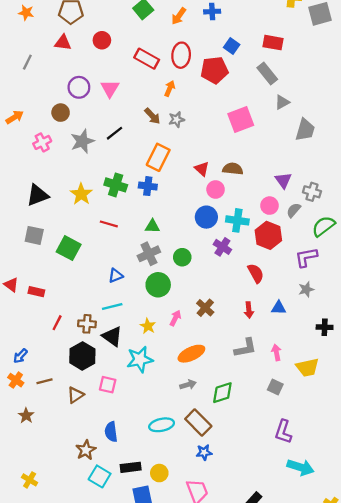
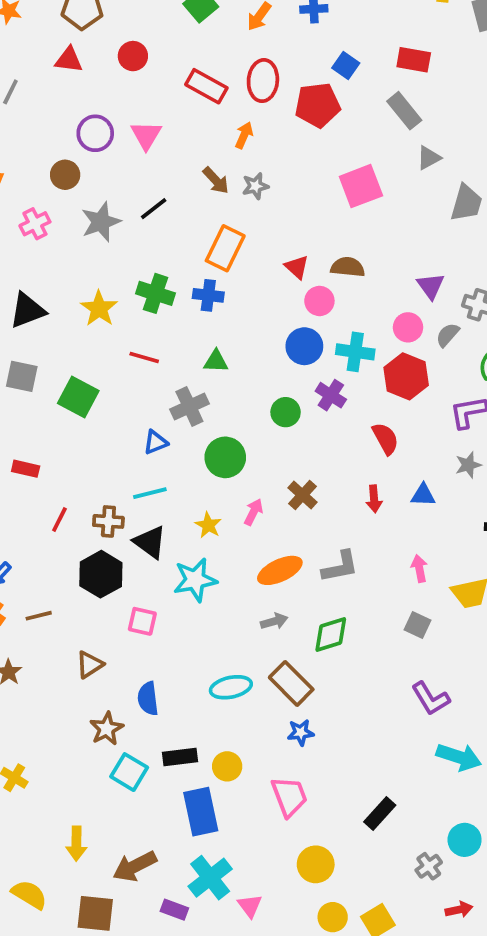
gray cross: (149, 254) -> (189, 406), moved
green circle: (182, 257) -> (286, 412), moved
gray L-shape: (245, 348) -> (340, 567), moved
brown triangle: (75, 395) -> (90, 665), moved
purple L-shape: (283, 432) -> (431, 699), turned -50

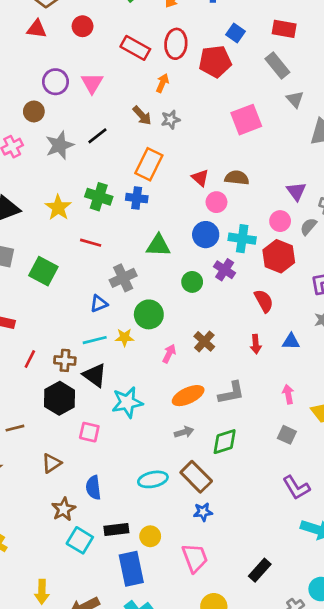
gray triangle: (429, 158) -> (295, 99), turned -42
green triangle: (216, 361) -> (158, 245), moved, size x1.4
yellow star: (208, 525) -> (124, 337), moved, turned -30

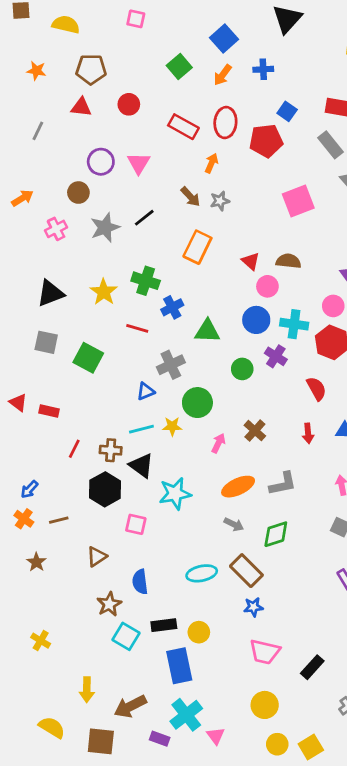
blue cross: (137, 198) -> (172, 307), moved, turned -35
gray arrow: (184, 432) -> (234, 524), turned 42
pink trapezoid: (195, 558) -> (265, 652), moved, turned 124

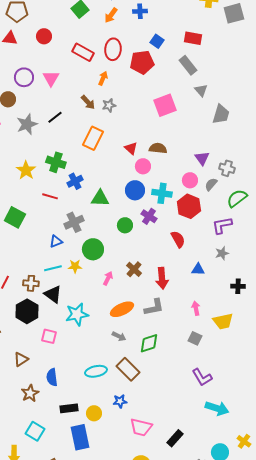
red arrow: (308, 433) -> (162, 278), moved, size x1.5
blue star: (253, 607) -> (120, 401), moved
cyan square: (126, 636) -> (35, 431), moved

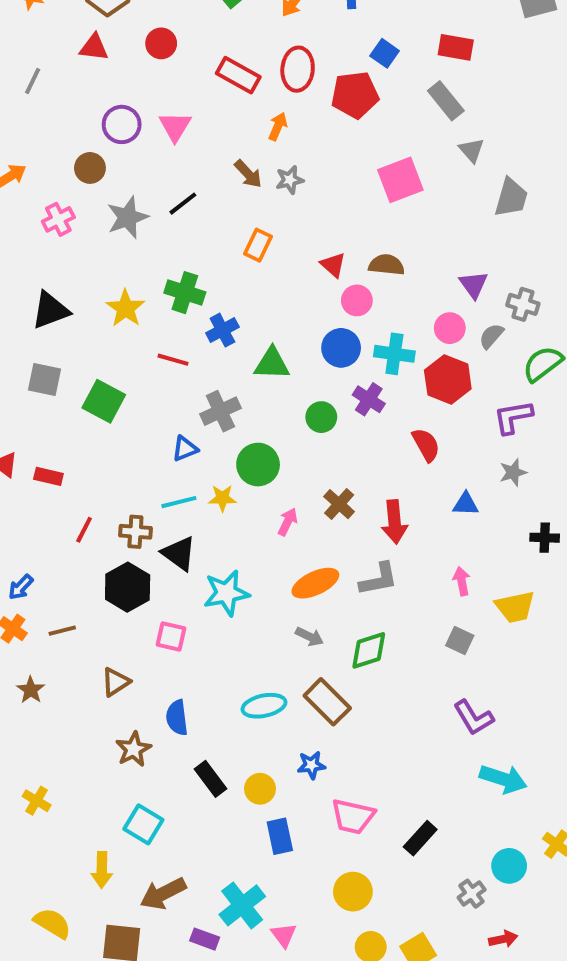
orange rectangle: (93, 138) -> (258, 245), size x0.7
black rectangle: (69, 408) -> (211, 779), turned 60
blue rectangle: (80, 437) -> (280, 836), moved, size x0.7

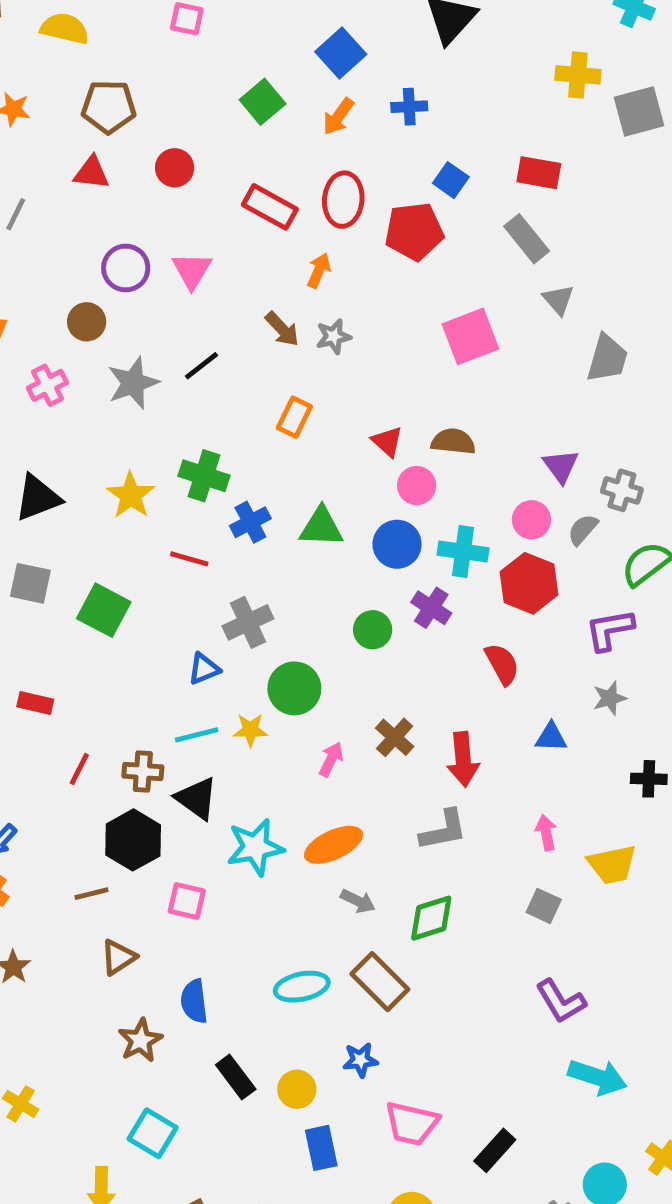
green triangle: (272, 364) -> (321, 527), moved
orange ellipse: (315, 583) -> (333, 845), moved
brown line: (62, 631) -> (92, 894), moved

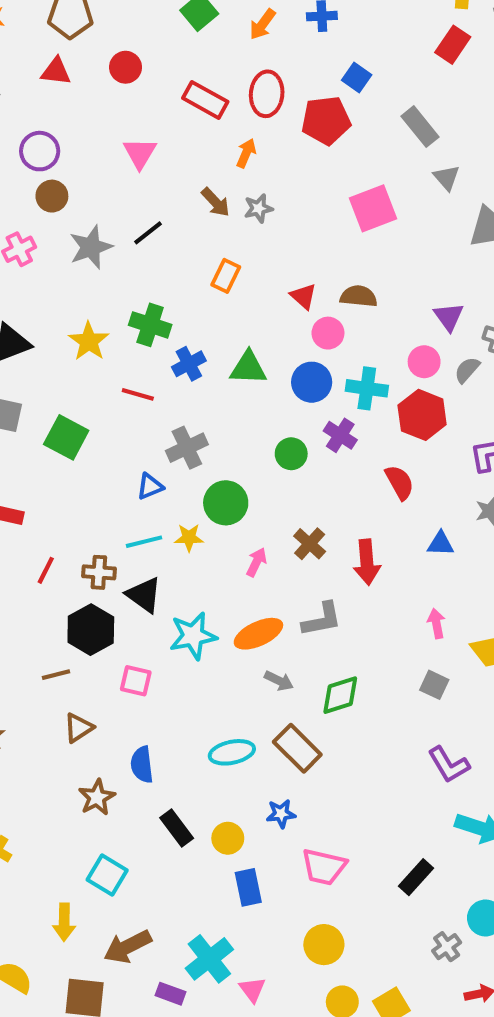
red rectangle: (539, 173) -> (453, 45), moved, turned -66
purple circle: (126, 268) -> (40, 151), moved
gray L-shape: (443, 830) -> (322, 619), moved
black rectangle: (495, 1150) -> (416, 877), moved

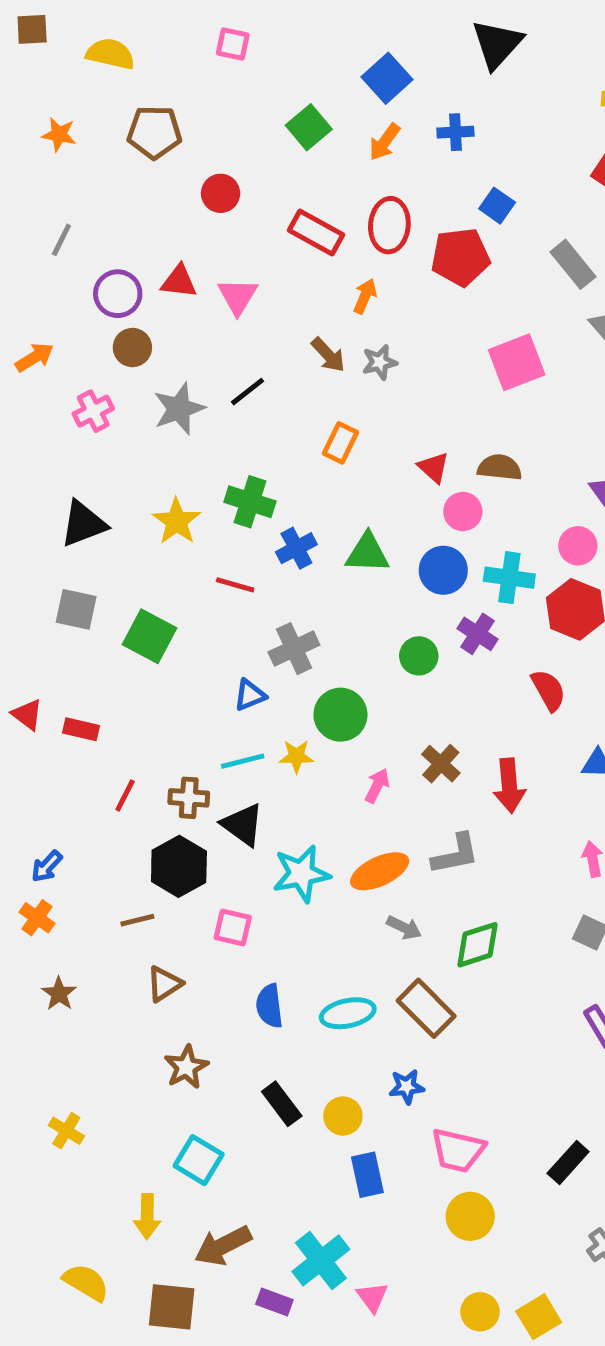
red triangle: (56, 71) -> (179, 281), moved
blue semicircle: (142, 765) -> (269, 1006), moved
yellow circle: (324, 945) -> (470, 1216), moved

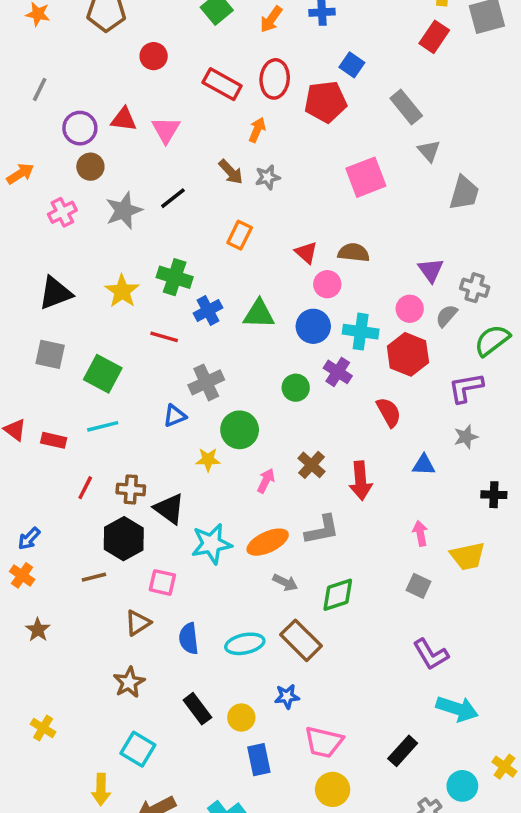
cyan line: (243, 761) -> (103, 426), moved
brown triangle: (164, 984) -> (138, 623), moved

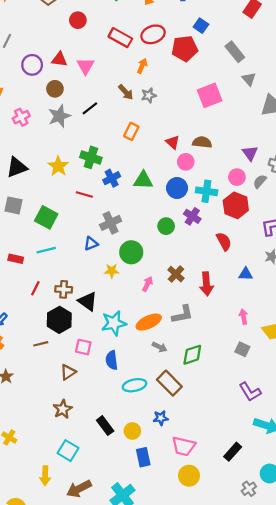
red ellipse: (275, 79) -> (153, 34), turned 65
brown circle: (90, 167) -> (55, 89), moved
blue semicircle: (189, 639) -> (112, 360), moved

